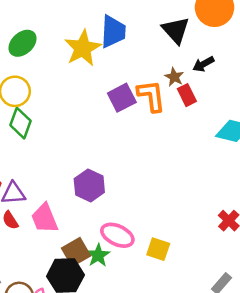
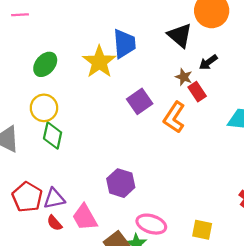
orange L-shape: (151, 96) -> (174, 117), moved, turned -132
yellow square: (158, 249) -> (202, 230), moved

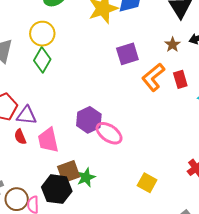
red rectangle: (197, 92) -> (180, 79), moved
pink ellipse: (151, 224) -> (109, 133), moved

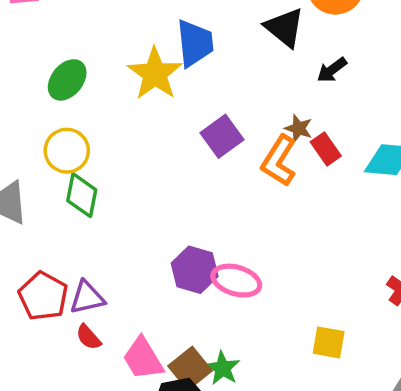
brown star: (173, 45) -> (299, 128), moved
pink trapezoid: (48, 140) -> (143, 359), moved

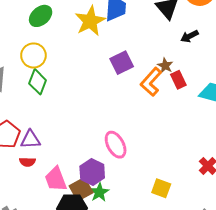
purple hexagon: (195, 270) -> (92, 172), moved
pink ellipse: (236, 281) -> (116, 145), turned 36
red semicircle: (88, 337) -> (27, 162), turned -56

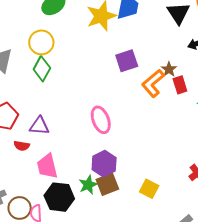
purple triangle: (30, 140) -> (39, 126), moved
pink ellipse: (116, 145) -> (101, 120), moved
purple hexagon: (92, 172) -> (104, 164), moved
brown square: (81, 189) -> (107, 184), moved

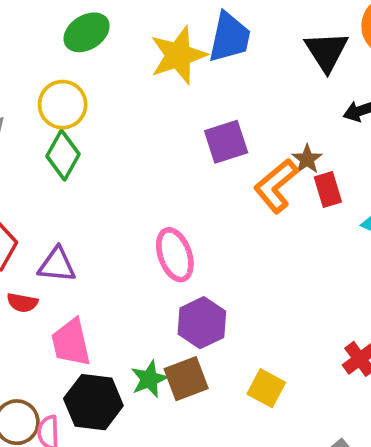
purple hexagon: (104, 164) -> (202, 323), moved

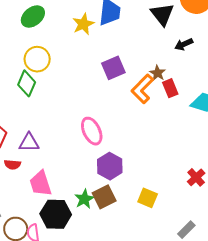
yellow star: (178, 55) -> (83, 24), size x0.7
yellow circle: (63, 105) -> (37, 59), moved

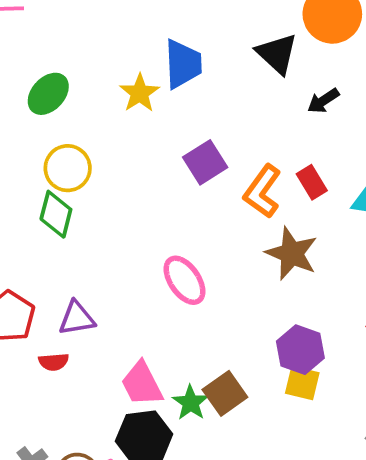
brown star: (158, 73) -> (292, 253), moved, size x1.8
purple hexagon: (110, 166) -> (300, 350), moved
pink trapezoid: (41, 183) -> (142, 384), moved

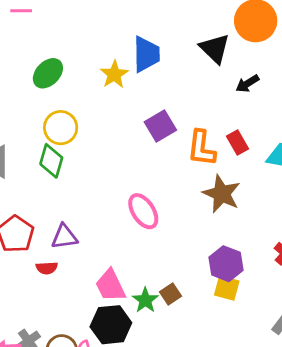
orange L-shape: (262, 191) -> (201, 148), turned -30
brown square: (225, 393) -> (170, 294), size x0.7

